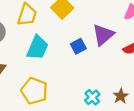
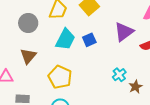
blue square: (78, 46) -> (89, 40), moved
cyan cross: (92, 97) -> (119, 75), moved

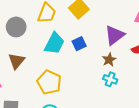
cyan cross: (119, 75) -> (110, 79), turned -32
brown star: (136, 87) -> (109, 60), moved

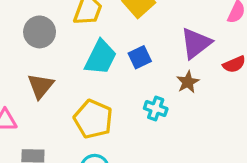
cyan cross: (110, 79) -> (156, 109), moved

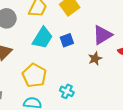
cyan cross: (156, 109) -> (67, 91), moved

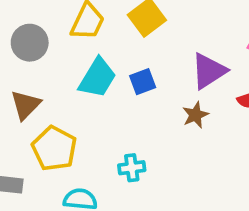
yellow pentagon: (34, 76) -> (54, 148), moved
cyan cross: (67, 91) -> (132, 168), moved, turned -32

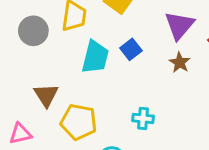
gray circle: (30, 43) -> (33, 31), moved
cyan cross: (132, 168) -> (143, 118), turned 30

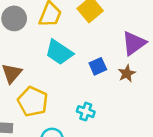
blue square: (131, 49) -> (98, 66), moved
cyan trapezoid: (95, 57) -> (59, 52), turned 96

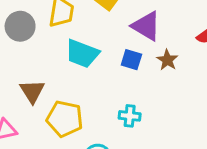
purple triangle: (134, 43) -> (146, 26), moved, turned -40
blue square: (98, 66) -> (131, 60), turned -36

